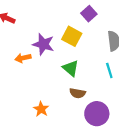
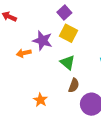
purple square: (89, 14) -> (64, 12), moved
brown semicircle: (77, 93) -> (74, 85), turned -80

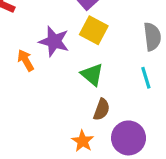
orange arrow: (24, 53) -> (26, 60), turned 72
orange star: (40, 100) -> (83, 141), moved

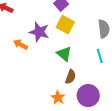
orange arrow: (26, 60) -> (20, 44), turned -32

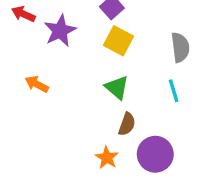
purple star: (39, 32) -> (60, 31), moved, turned 30
orange arrow: (20, 44) -> (37, 84), moved

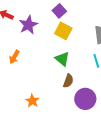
orange arrow: (37, 84) -> (14, 57), turned -88
orange star: (107, 158) -> (32, 101), moved

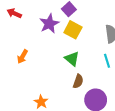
purple star: (28, 25) -> (49, 24), moved

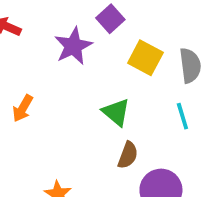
yellow square: (73, 30) -> (145, 58), moved

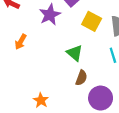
orange arrow: (23, 108) -> (21, 42), moved

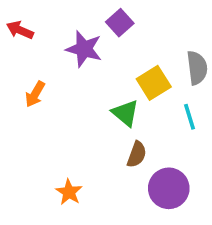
purple star: (50, 15) -> (84, 49), turned -30
yellow square: (92, 21) -> (154, 83), moved, turned 30

